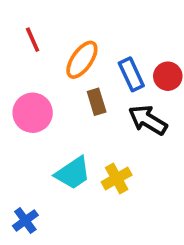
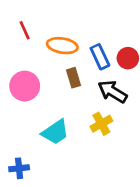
orange ellipse: (82, 60) -> (62, 46), turned 64
yellow cross: (117, 178) -> (101, 124), moved
blue cross: (25, 221) -> (19, 168), turned 30

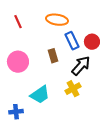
orange ellipse: (62, 46) -> (57, 20), moved
black arrow: (113, 92) -> (81, 66), turned 100
blue cross: (19, 168) -> (16, 112), moved

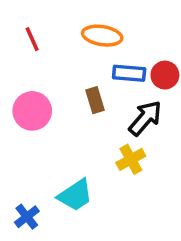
blue rectangle: (72, 41) -> (129, 73), turned -60
cyan trapezoid: (40, 95) -> (75, 195), moved
blue cross: (16, 112) -> (27, 217), moved, turned -32

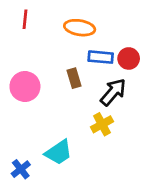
red line: (32, 39) -> (25, 19), moved, turned 30

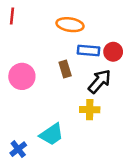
red line: (25, 19) -> (12, 16), moved
yellow cross: (102, 124) -> (90, 110), turned 30

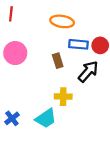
pink circle: (22, 76) -> (15, 53), moved
yellow cross: (90, 110) -> (63, 97), moved
blue cross: (18, 149) -> (12, 118), moved

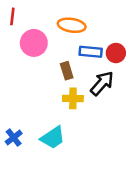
pink circle: (15, 53) -> (34, 43), moved
yellow cross: (63, 97) -> (73, 98), moved

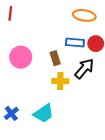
orange ellipse: (72, 25) -> (84, 15), moved
pink circle: (34, 43) -> (21, 57), moved

